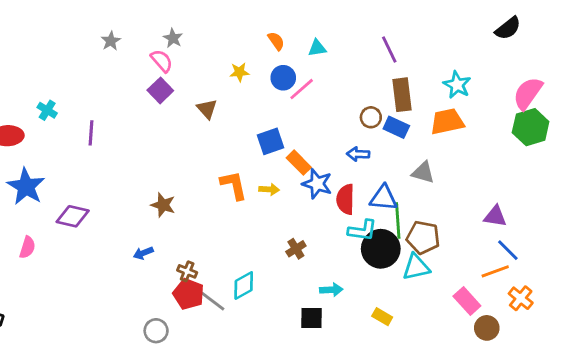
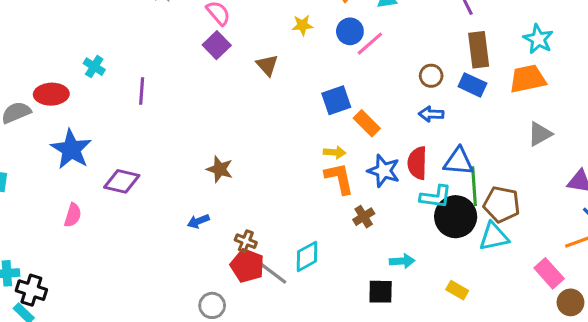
brown circle: (371, 117) -> (431, 76), moved
gray triangle: (423, 172) -> (540, 134), moved, turned -45
blue star: (317, 184) -> (384, 171), moved
orange L-shape: (234, 185) -> (339, 178), moved

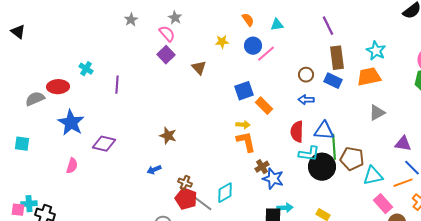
blue star: (384, 171) -> (273, 179), moved
cyan triangle: (494, 237) -> (373, 176), moved
cyan arrow: (402, 261) -> (285, 208), moved

